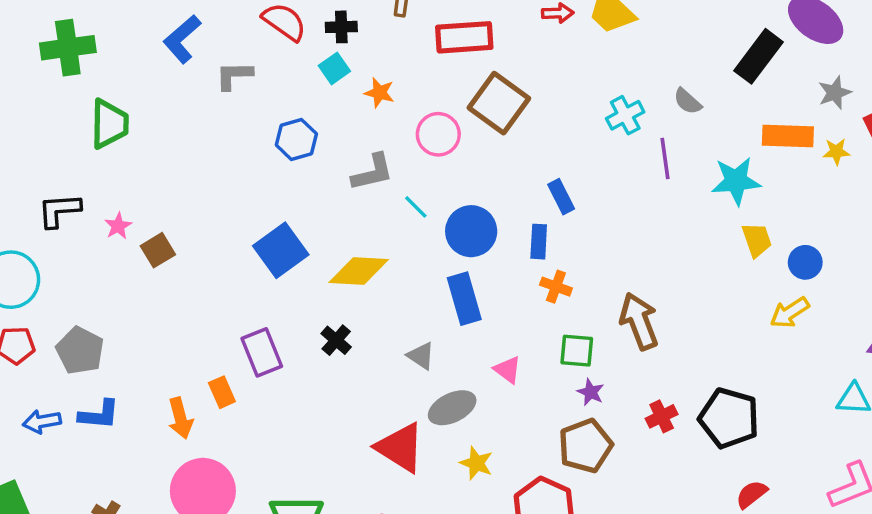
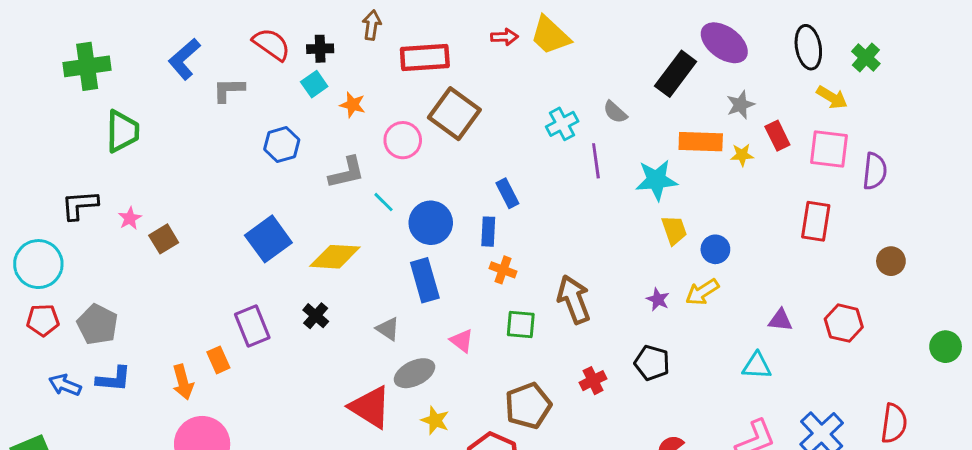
purple star: (591, 392) -> (658, 299), moved
black pentagon: (729, 418) -> (652, 363), moved, size x0.7
blue arrow: (42, 422) -> (65, 385), turned 32

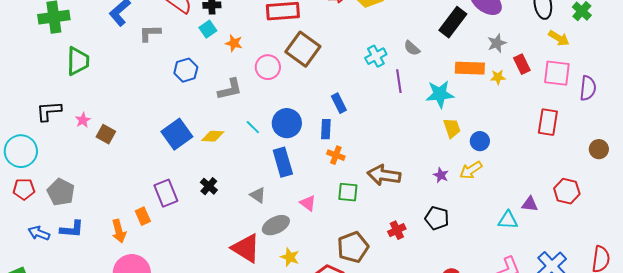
cyan line: (384, 202) -> (253, 127), moved
brown square: (164, 239) -> (106, 134), turned -30
yellow diamond: (335, 257) -> (213, 136), moved, size x0.7
brown arrow: (574, 299) -> (384, 175), turned -60
purple triangle: (780, 320) -> (530, 204), moved

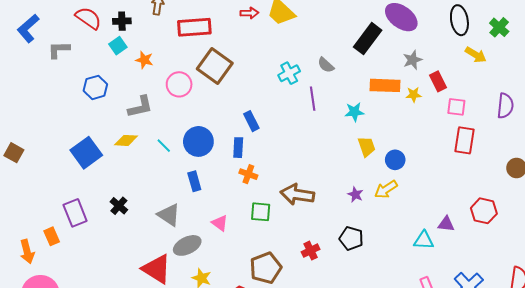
pink square: (557, 73) -> (456, 107), moved, size x0.7
cyan star: (440, 94) -> (354, 112), size x0.7
yellow diamond: (213, 136) -> (126, 140), moved
blue rectangle: (283, 162) -> (194, 181), size x0.7
gray triangle: (258, 195) -> (169, 215), size x1.4

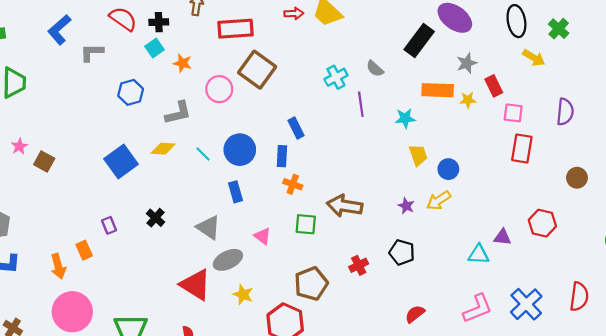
purple rectangle: (75, 213) -> (109, 225), size x0.6

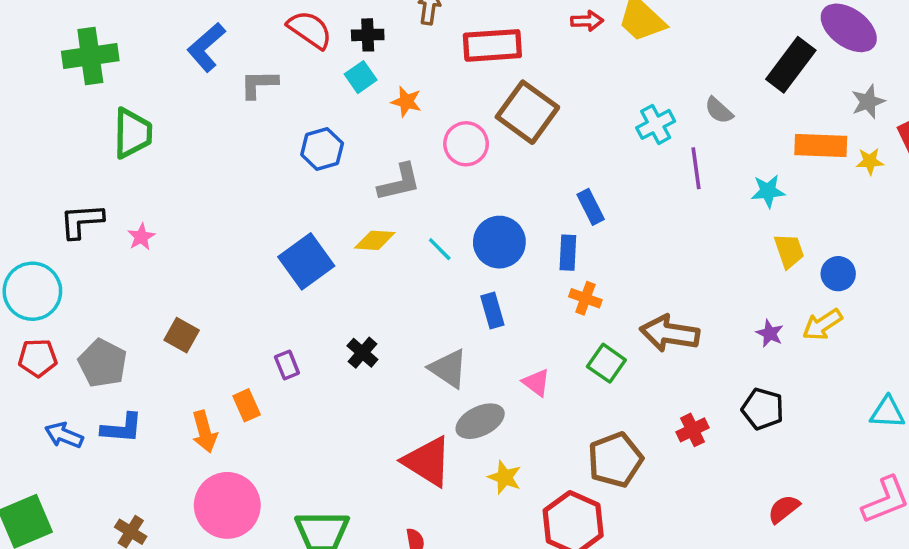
brown square: (44, 162) -> (182, 335), moved
green square: (306, 224) -> (606, 363), turned 30

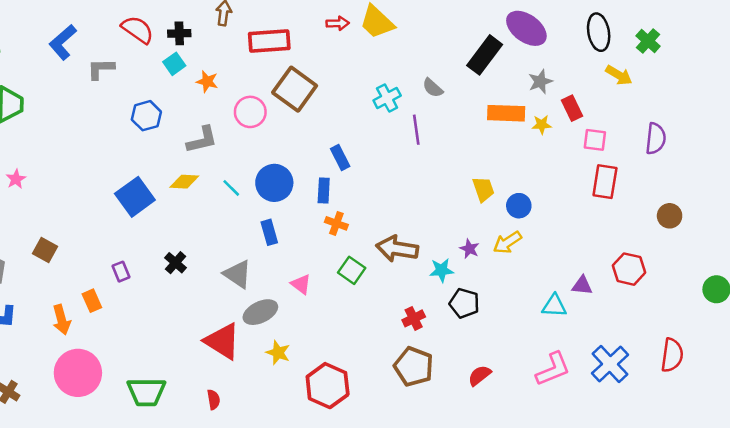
cyan star: (768, 191) -> (442, 270), moved
brown pentagon: (615, 460) -> (414, 367), moved, turned -30

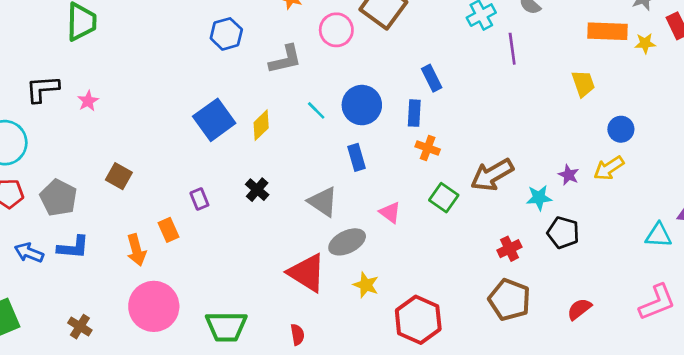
yellow diamond: (184, 182) -> (261, 125), moved, turned -48
yellow trapezoid: (483, 189) -> (583, 84), moved
brown arrow: (397, 249) -> (492, 175), turned -39

